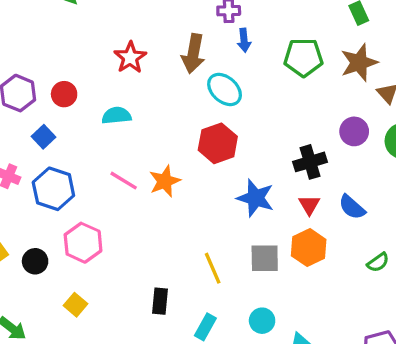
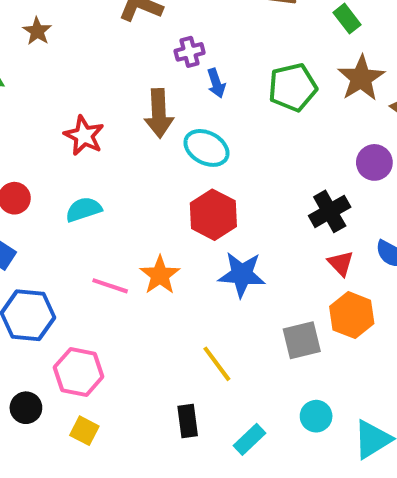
blue star: (255, 198) -> (242, 274), moved
yellow line: (213, 268) -> (217, 364), moved
yellow square: (76, 305) -> (84, 431), moved
cyan rectangle: (205, 327) -> (249, 439), turned 30

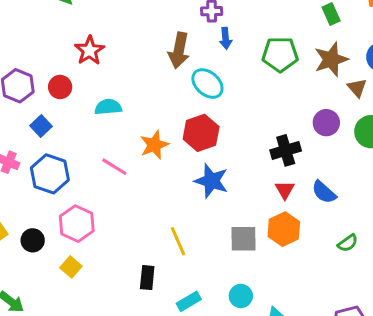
red star: (84, 136) -> (89, 51), moved
orange star: (160, 275) -> (154, 145), moved

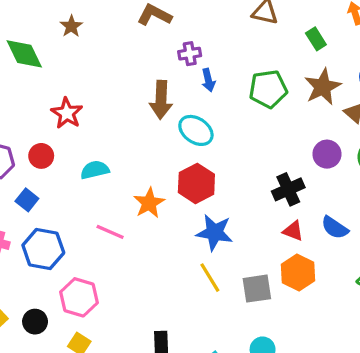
red triangle: (285, 190) -> (293, 231), turned -30
yellow line: (178, 241) -> (210, 278), moved

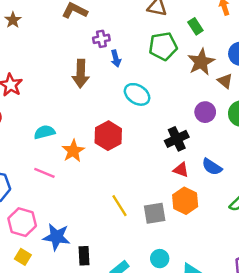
green pentagon: (268, 89) -> (163, 46), moved
cyan ellipse: (196, 130) -> (137, 94), moved
cyan semicircle: (95, 170) -> (44, 132), moved
blue star: (214, 232) -> (57, 237), moved

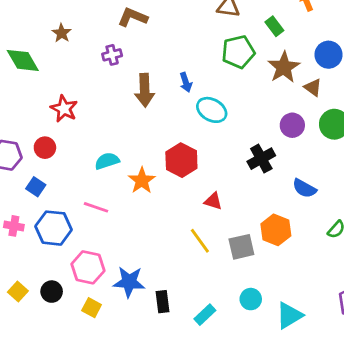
purple cross: (101, 39) -> (112, 55), moved
blue arrow: (116, 58) -> (186, 82), moved
red triangle: (181, 170) -> (213, 201), moved
pink line: (44, 173) -> (96, 207), moved

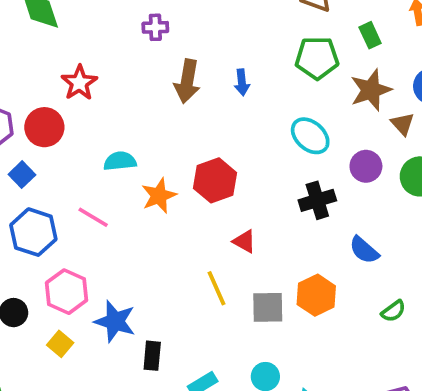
cyan ellipse: (212, 110) -> (310, 136), moved
red circle: (45, 148) -> (44, 127), size x1.4

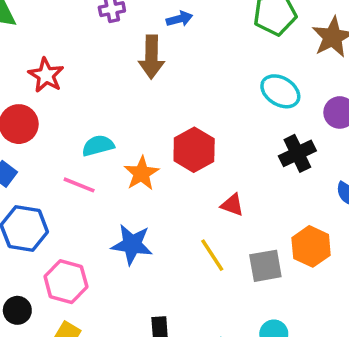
blue arrow: (242, 82) -> (179, 19), moved, turned -90
pink line: (93, 217) -> (79, 185), moved
blue star: (115, 321) -> (132, 244), moved

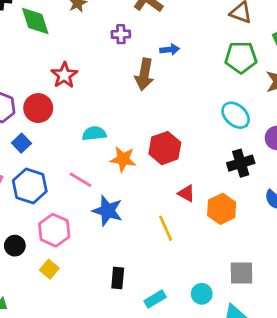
orange star: (141, 173) -> (123, 159), turned 30
pink line: (79, 185) -> (81, 180), moved
orange hexagon: (311, 246) -> (222, 209), moved
gray square: (265, 266) -> (242, 273), moved

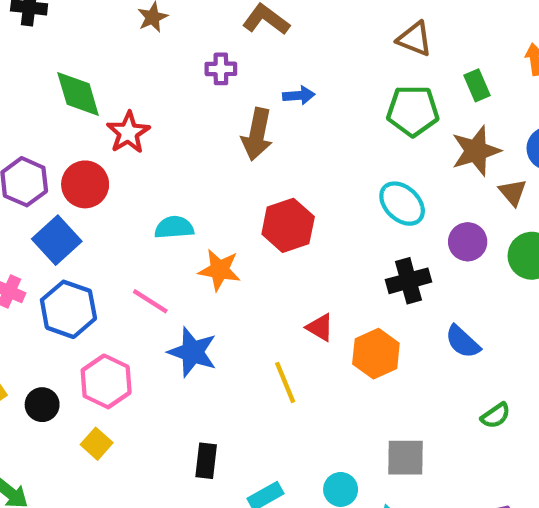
green diamond: (35, 21) -> (78, 94), moved
blue square: (21, 143) -> (57, 240), size x1.5
red hexagon: (165, 148) -> (288, 225), moved

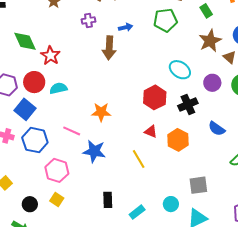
green pentagon: (413, 111) -> (165, 20), moved
red hexagon: (288, 225) -> (155, 97), moved
cyan semicircle: (174, 227) -> (58, 88), moved
black circle: (42, 405) -> (30, 204), moved

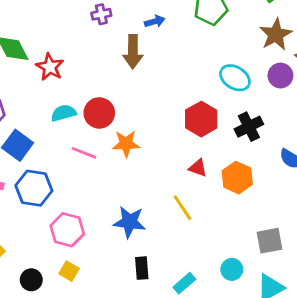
red circle: (34, 82) -> (99, 113), moved
purple circle: (212, 83) -> (280, 76), moved
pink line: (72, 131) -> (84, 153), moved
blue star: (94, 151) -> (129, 222), moved

